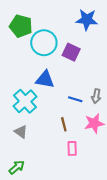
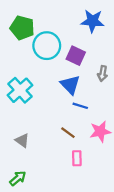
blue triangle: (45, 79) -> (70, 85), moved, turned 36
gray arrow: (96, 96) -> (103, 74), moved
cyan cross: (25, 101) -> (20, 90), moved
brown line: (64, 124) -> (68, 133), turned -40

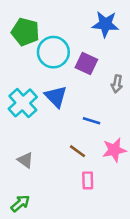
blue triangle: (70, 85) -> (56, 97), moved

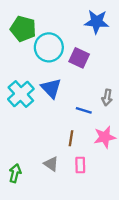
gray arrow: (117, 84) -> (107, 97), moved
brown line: (77, 151) -> (71, 138), turned 63
gray triangle: (25, 160) -> (51, 164), moved
green arrow: (20, 203) -> (15, 173), moved, turned -36

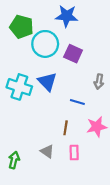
blue star: (97, 22) -> (67, 16), moved
cyan cross: (21, 94) -> (19, 87), turned -30
gray arrow: (107, 97) -> (99, 82), moved

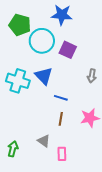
blue line: (77, 102) -> (61, 98), moved
pink rectangle: (74, 153) -> (62, 154), moved

